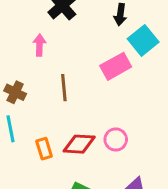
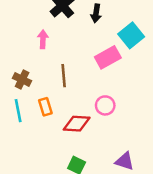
black arrow: (120, 15) -> (96, 13), moved
pink circle: (116, 139) -> (105, 105), moved
orange rectangle: (44, 149) -> (45, 107), moved

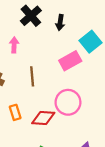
pink circle: (105, 105) -> (68, 102), size x1.5
orange rectangle: (45, 107) -> (15, 112), moved

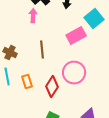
pink arrow: (14, 45) -> (33, 16), moved
red diamond: (43, 118) -> (52, 87), turned -60

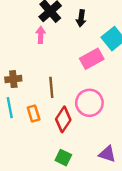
brown line: (42, 50) -> (51, 87), moved
brown cross: (10, 53) -> (13, 79), turned -32

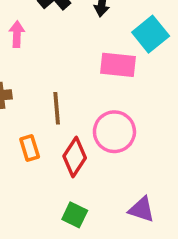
pink arrow: (41, 35) -> (17, 34), moved
pink rectangle: (92, 59) -> (118, 65), turned 35

